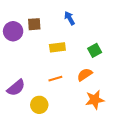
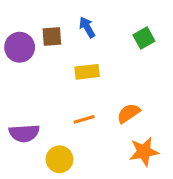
blue arrow: (70, 18) -> (87, 27), moved
green square: (95, 50) -> (144, 38), moved
purple semicircle: (16, 88) -> (24, 133), turned 36

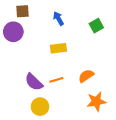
brown square: (52, 36) -> (23, 11), moved
purple semicircle: (24, 133) -> (34, 82), moved, turned 48

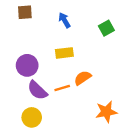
purple circle: (13, 32) -> (27, 65), moved
orange semicircle: (86, 76) -> (83, 78), moved
yellow circle: (40, 107) -> (32, 117), moved

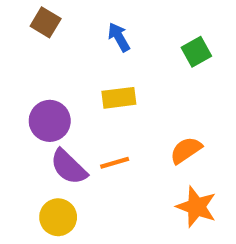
brown square: (25, 12) -> (46, 22), turned 35
orange semicircle: (83, 78) -> (186, 150), moved
orange star: (106, 112) -> (196, 207), turned 30

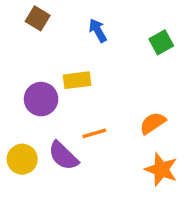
yellow rectangle: (119, 98) -> (77, 80), moved
purple semicircle: (69, 167) -> (63, 156), moved
yellow circle: (58, 217) -> (22, 159), moved

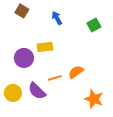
orange semicircle: (153, 123) -> (76, 72), moved

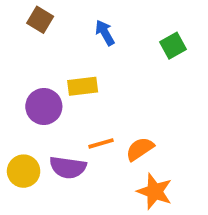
orange semicircle: (76, 72) -> (140, 149), moved
purple semicircle: (37, 91) -> (68, 167), turned -36
orange star: (94, 99) -> (155, 191), moved

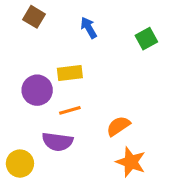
orange line: (101, 143) -> (70, 110), moved
yellow circle: (24, 171) -> (20, 164), moved

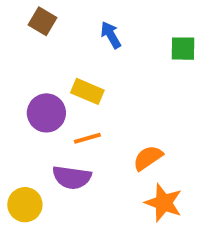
green square: (146, 39) -> (183, 49), turned 30
yellow rectangle: (70, 73) -> (87, 91), turned 30

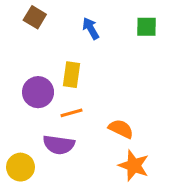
green square: (183, 49) -> (146, 27), moved
yellow rectangle: (87, 91) -> (72, 75), turned 75
orange semicircle: (148, 158) -> (121, 129), turned 60

